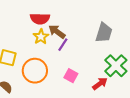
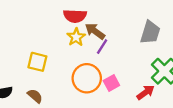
orange circle: (35, 71) -> (87, 78), moved
pink square: (71, 76) -> (111, 83), turned 32

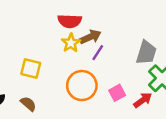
brown arrow: (95, 31) -> (90, 37), turned 120
gray trapezoid: (150, 32) -> (146, 53), moved
pink square: (111, 83) -> (117, 93), moved

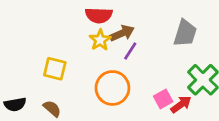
gray trapezoid: (146, 53) -> (185, 33), moved
pink square: (117, 93) -> (163, 99), moved

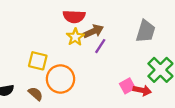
orange circle: (112, 88) -> (60, 79), moved
red arrow: (181, 104) -> (142, 90), turned 48

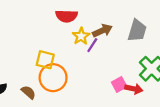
brown arrow: (93, 31) -> (102, 31), moved
yellow star: (75, 37) -> (81, 36), moved
yellow square: (38, 61) -> (45, 60), moved

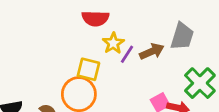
brown arrow: (102, 31) -> (152, 51), moved
yellow square: (45, 60) -> (88, 69), moved

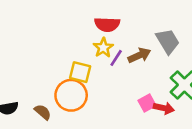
red semicircle: (95, 18) -> (107, 24), moved
gray trapezoid: (182, 36) -> (168, 41), turned -48

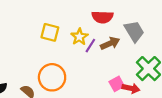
red semicircle: (107, 24) -> (102, 17), moved
yellow square: (80, 72) -> (50, 32), moved

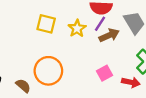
purple line: (90, 46) -> (100, 24), moved
pink square: (117, 84) -> (105, 73), moved

